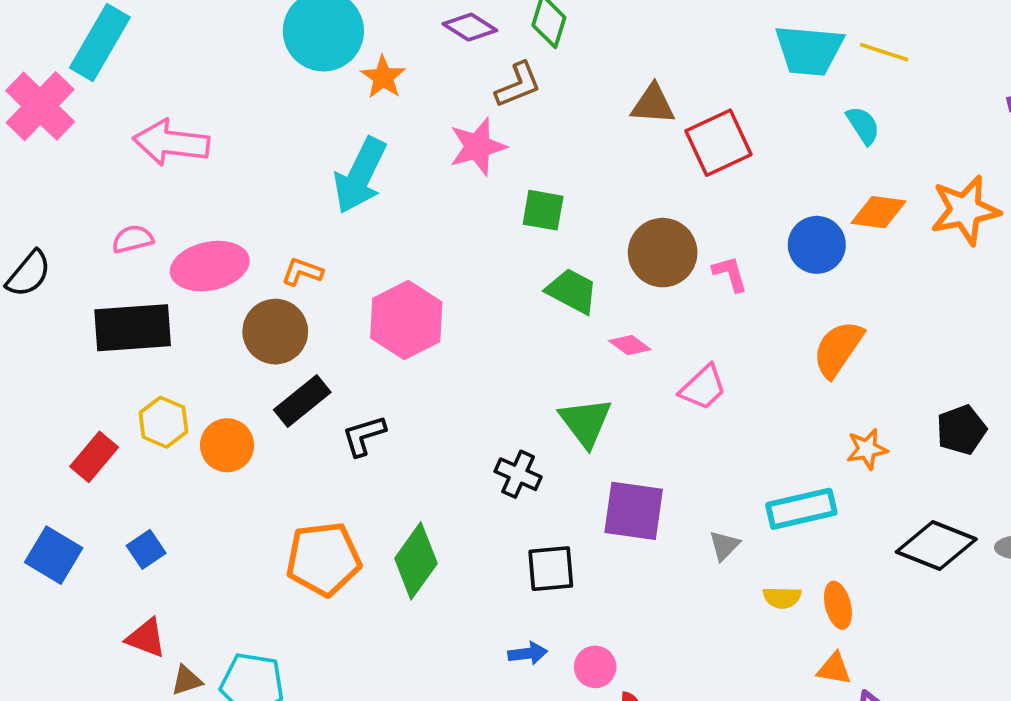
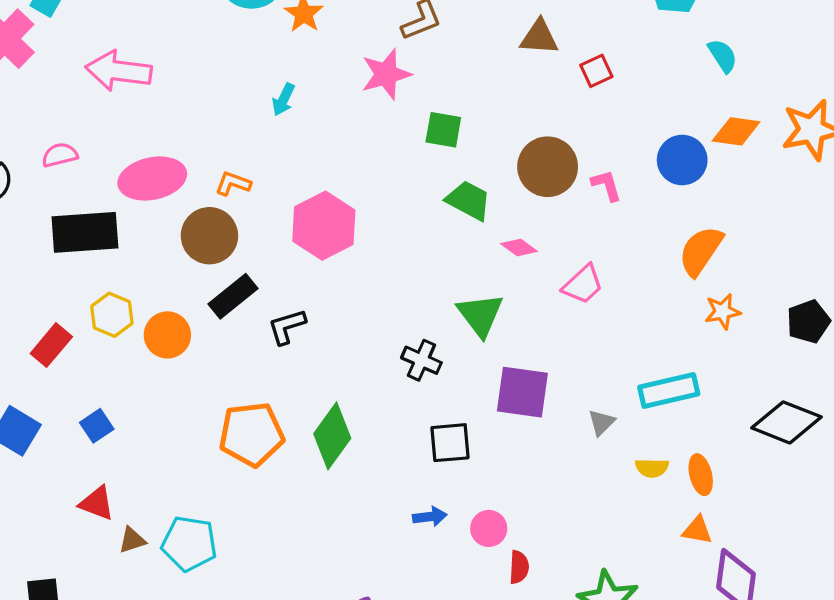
red square: (718, 143) -> (596, 71), size x0.6
cyan arrow: (360, 175) -> (283, 99), size x0.5
pink semicircle: (133, 239) -> (60, 155), moved
orange star: (867, 449) -> (723, 311), moved

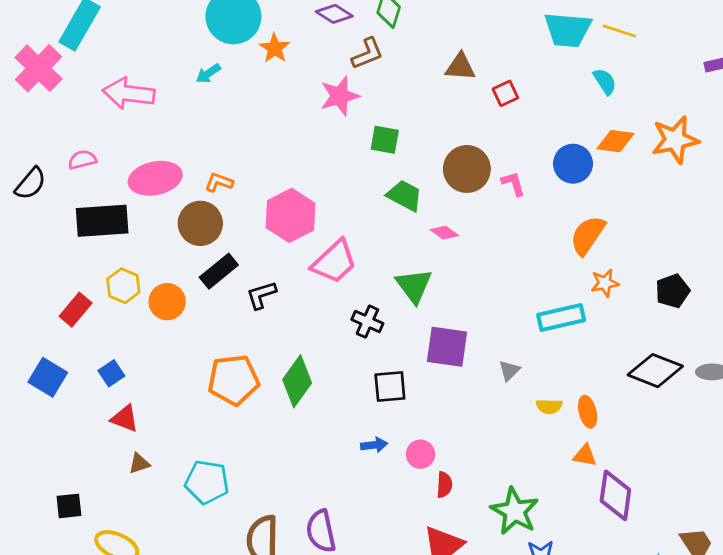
cyan arrow: (283, 99) -> (208, 73), moved, turned 30
pink trapezoid: (583, 285) -> (334, 262), moved, size x1.4
cyan rectangle: (669, 390) -> (561, 318), moved
red triangle: (97, 503) -> (125, 418), moved
cyan pentagon: (189, 544) -> (207, 482), moved

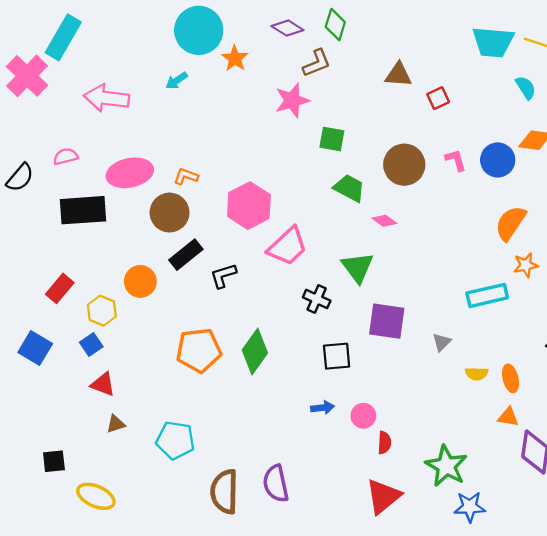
pink L-shape: (513, 184) -> (456, 160), moved
yellow hexagon: (123, 286) -> (102, 311), moved

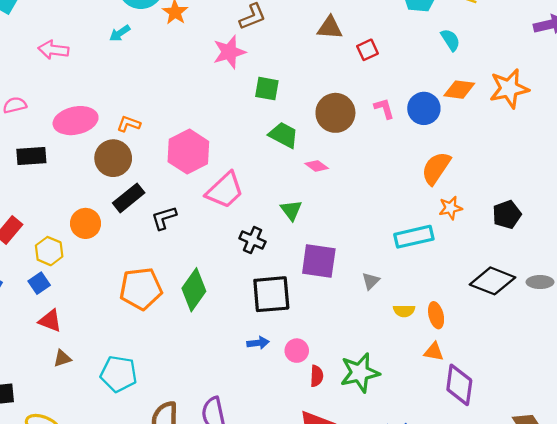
pink arrow: (106, 98) -> (53, 50), size x0.7
black rectangle: (83, 210) -> (31, 156), size x0.7
green triangle: (358, 267) -> (291, 210), size x0.7
black square: (337, 356) -> (271, 294), size x1.4
green star: (446, 466) -> (360, 373), moved, turned 30

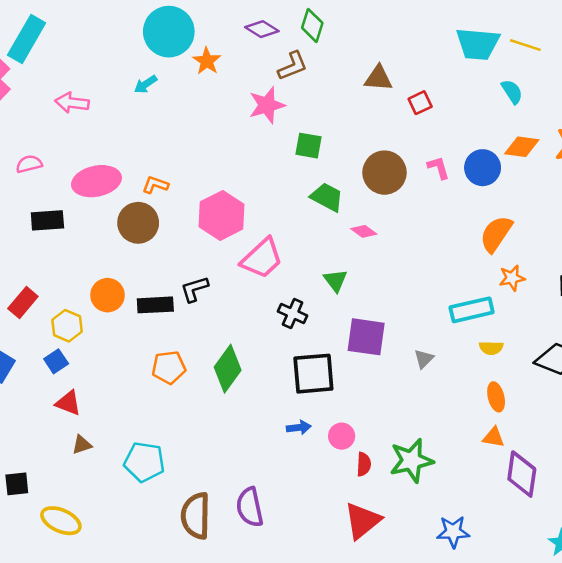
black rectangle: (129, 198) -> (155, 305), moved, turned 36
orange pentagon: (141, 289) -> (169, 367), size x0.7
yellow semicircle: (404, 311) -> (491, 348), moved

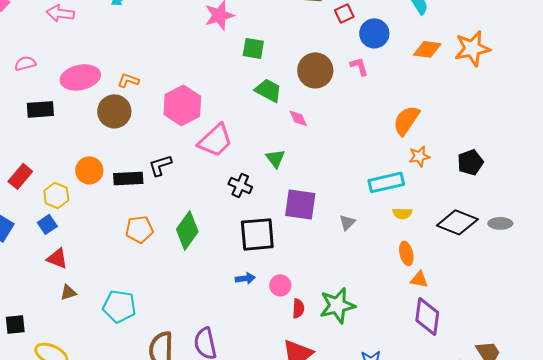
blue circle: (483, 168) -> (374, 33), moved
pink diamond: (364, 231) -> (298, 118), turned 30
orange triangle: (494, 437) -> (419, 279), moved

